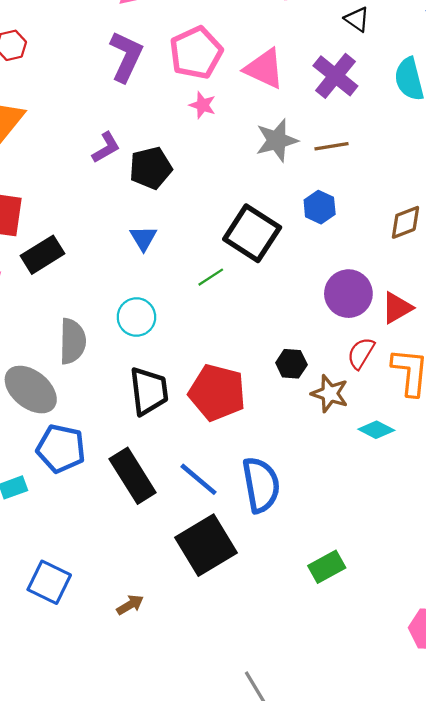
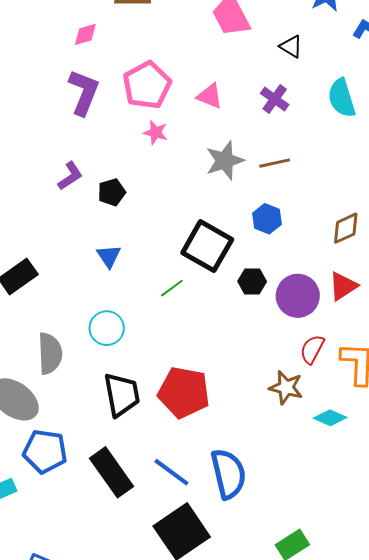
pink triangle: (264, 69) -> (210, 96), size x0.7
purple cross: (335, 76) -> (275, 99), size x0.7
black pentagon: (151, 168) -> (112, 192), size x0.7
red triangle: (397, 308) -> (343, 286), moved
black hexagon: (291, 364) -> (252, 281), moved

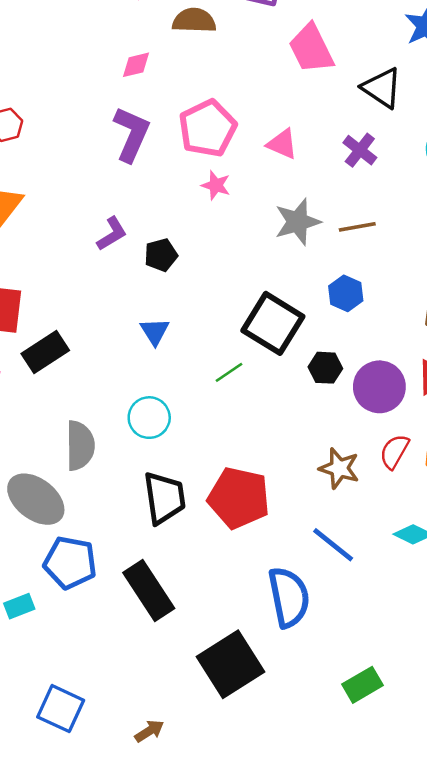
black triangle: (291, 46) -> (382, 88), size x1.5
brown star: (286, 387) -> (339, 468), moved
blue line: (171, 472) -> (333, 545), moved

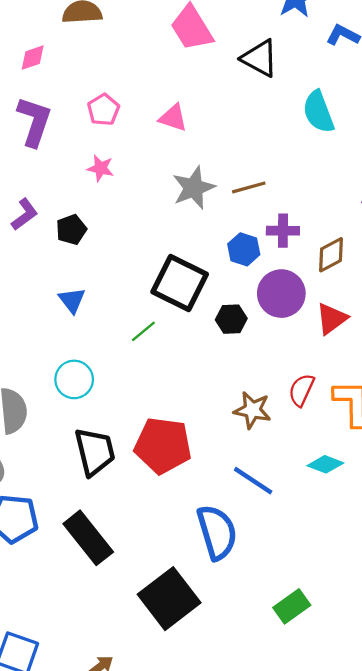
pink pentagon: (208, 128) -> (103, 110), size x0.6
purple cross: (360, 150) -> (283, 231), moved, turned -32
pink star: (216, 185) -> (101, 168), moved
purple circle: (379, 387) -> (281, 294), moved

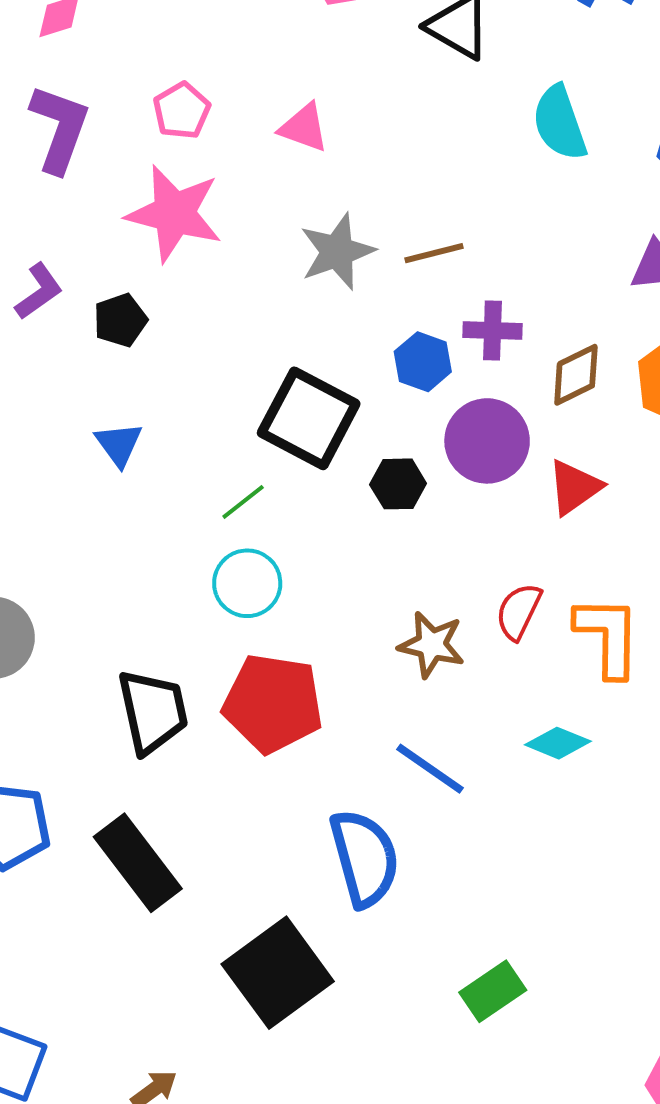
pink star: (101, 168) -> (174, 213), size x2.0
cyan circle: (74, 379) -> (247, 583), moved

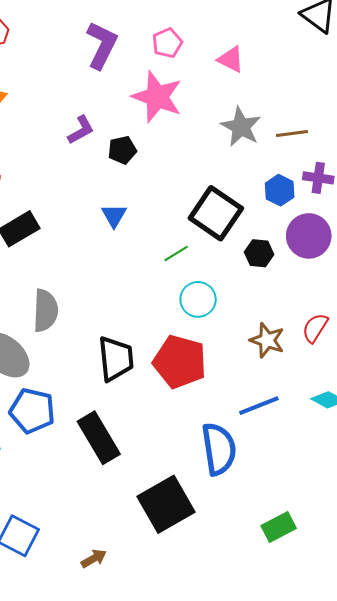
gray star: (337, 252) -> (241, 127), turned -30
cyan circle: (247, 583) -> (198, 299), moved
blue line: (430, 769) -> (259, 406), turned -63

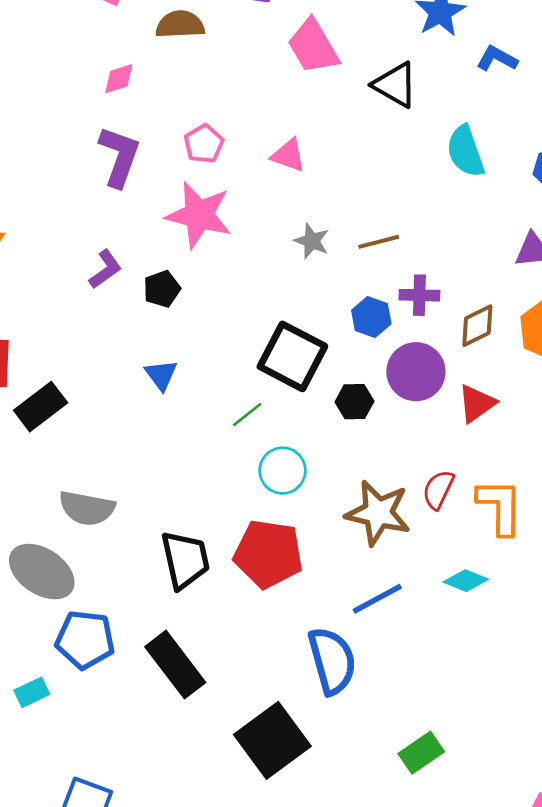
gray star: (241, 127) -> (312, 241), size x0.7
gray semicircle: (45, 311) -> (87, 508), turned 105
brown star: (267, 340) -> (378, 513), size x1.4

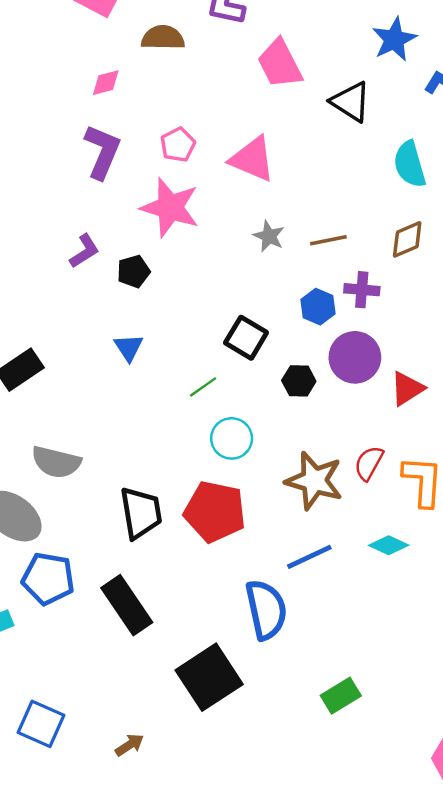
pink triangle: (288, 155) -> (252, 159), size x1.5
brown diamond: (477, 326) -> (407, 239), moved
black square: (292, 356) -> (246, 338), size x0.7

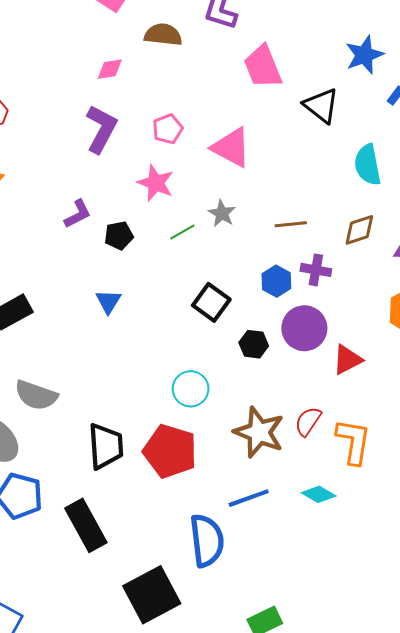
pink star: (170, 207) -> (156, 183), size x0.7
gray star: (269, 236) -> (222, 213), moved
green line: (203, 387) -> (182, 232), moved

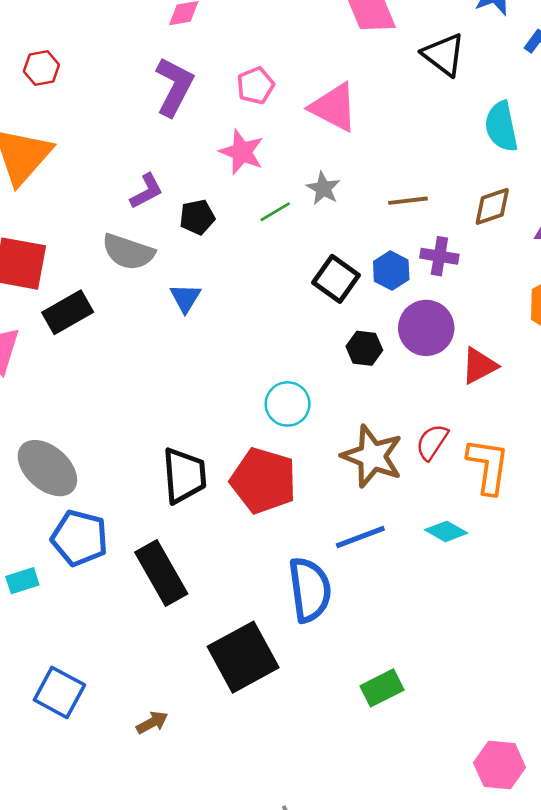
black square: (211, 302) -> (336, 279), moved
gray semicircle: (36, 395) -> (128, 252), moved

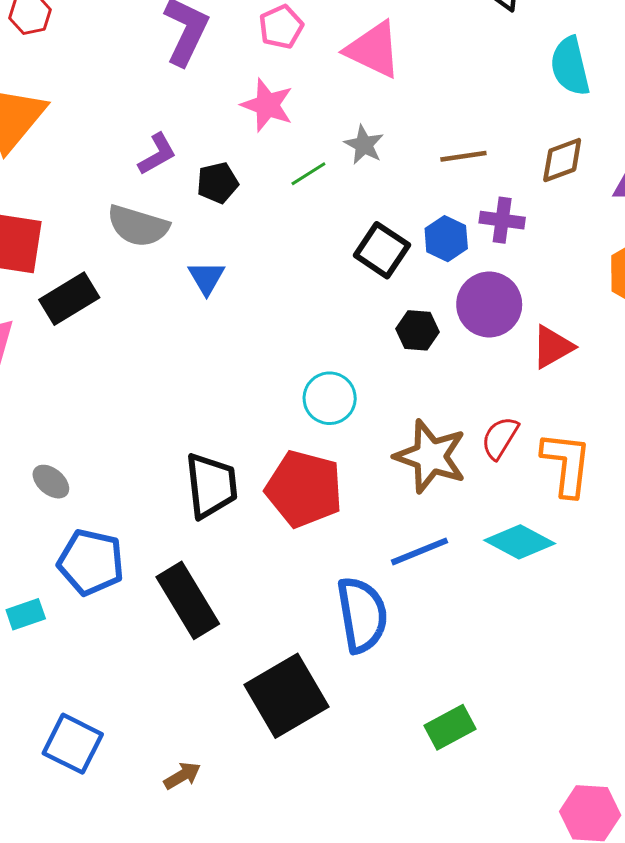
gray ellipse: (47, 468) -> (51, 482), size x0.5
cyan diamond: (446, 531) -> (520, 542), size x1.4

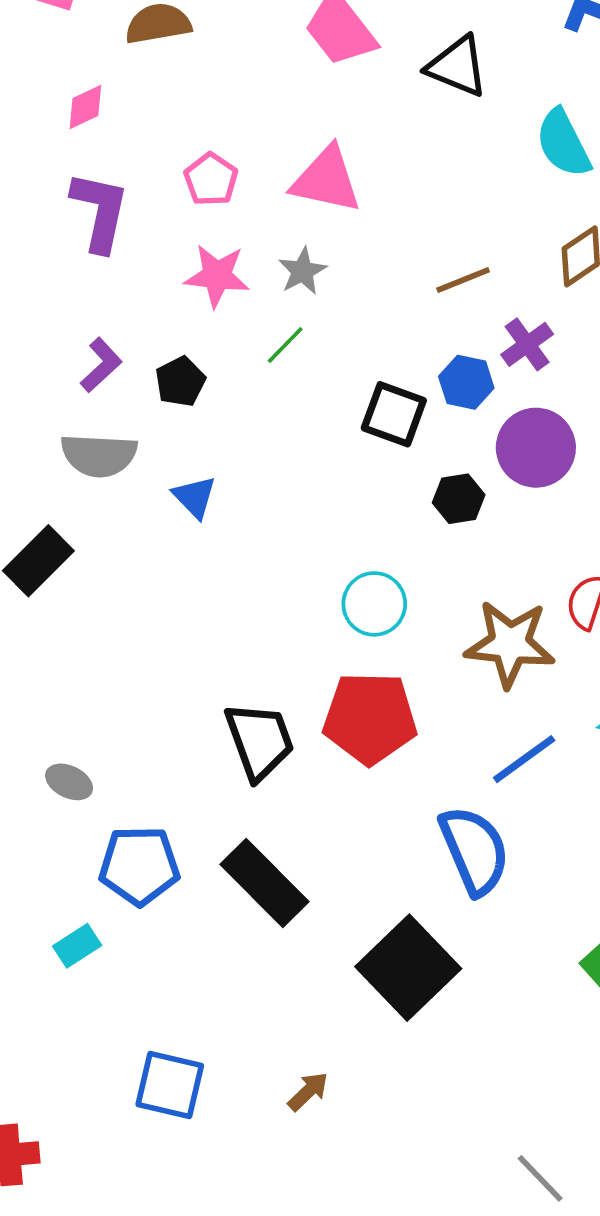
gray star: (364, 145) -> (302, 271), moved, turned 30
purple cross: (502, 220) -> (527, 344), turned -30

